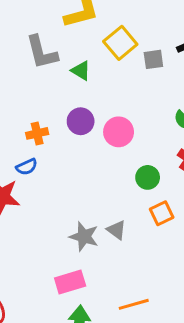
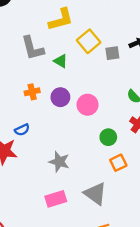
orange cross: (37, 133) -> (32, 92), moved
gray triangle: (116, 230) -> (95, 194), moved, size x1.6
gray star: (84, 236) -> (59, 162), moved
pink rectangle: (70, 282) -> (56, 199), moved

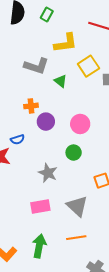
gray L-shape: (33, 48) -> (36, 66), turned -65
purple circle: (60, 97) -> (46, 122), moved
green circle: (108, 137) -> (74, 153), moved

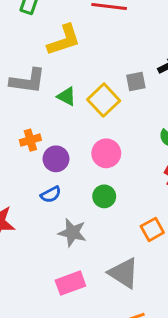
yellow square: (88, 66) -> (104, 100), moved
blue semicircle: (17, 139) -> (51, 195), moved

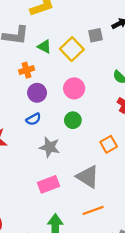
orange cross: (30, 140) -> (27, 70), moved

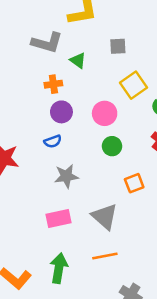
gray square: (96, 35) -> (118, 46), moved
yellow square: (72, 49) -> (134, 85), moved
green circle: (73, 120) -> (112, 146), moved
gray star: (50, 147) -> (66, 176), turned -30

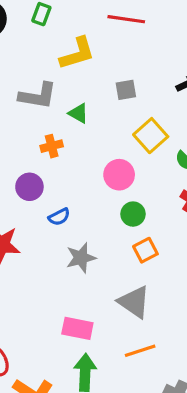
purple circle: (61, 112) -> (29, 187), moved
orange square: (134, 183) -> (145, 250), moved
pink rectangle: (59, 219) -> (77, 328), moved, turned 30

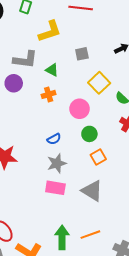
orange cross: (52, 146) -> (49, 94), moved
purple circle: (29, 187) -> (14, 83), moved
blue semicircle: (59, 217) -> (54, 139), moved
pink rectangle: (77, 328) -> (55, 188), moved
orange line: (140, 351) -> (90, 235), moved

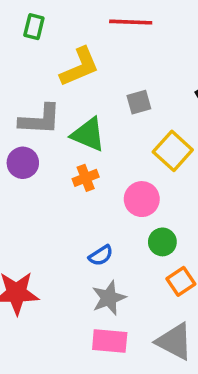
green triangle: (52, 70) -> (88, 134), size x1.5

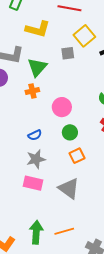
yellow L-shape: (80, 67) -> (38, 29), turned 30
green triangle: (88, 134) -> (37, 67), turned 40
yellow square: (173, 151) -> (84, 36), moved

